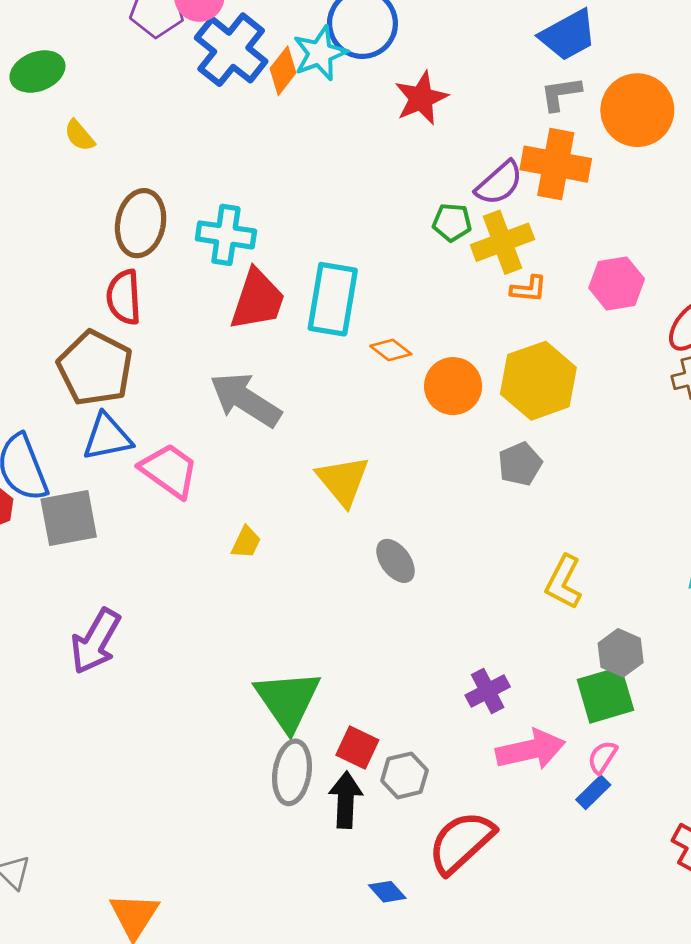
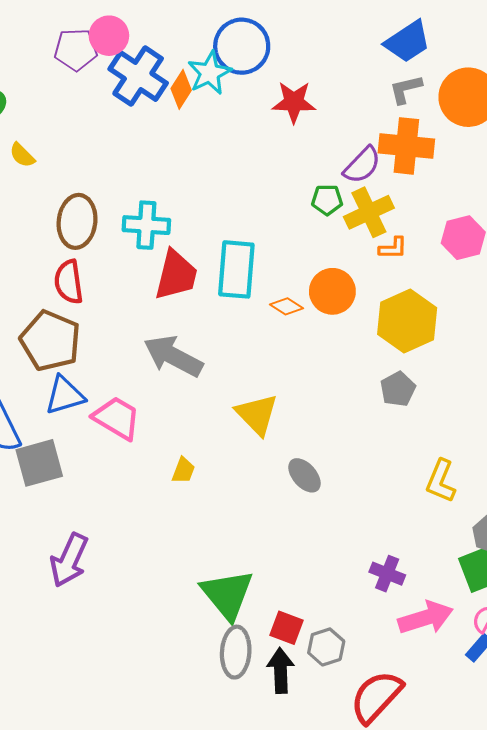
red star: (421, 98) -> (294, 102), turned 30
orange circle: (453, 386) -> (332, 291), moved
purple cross: (488, 691) -> (387, 574), turned -36

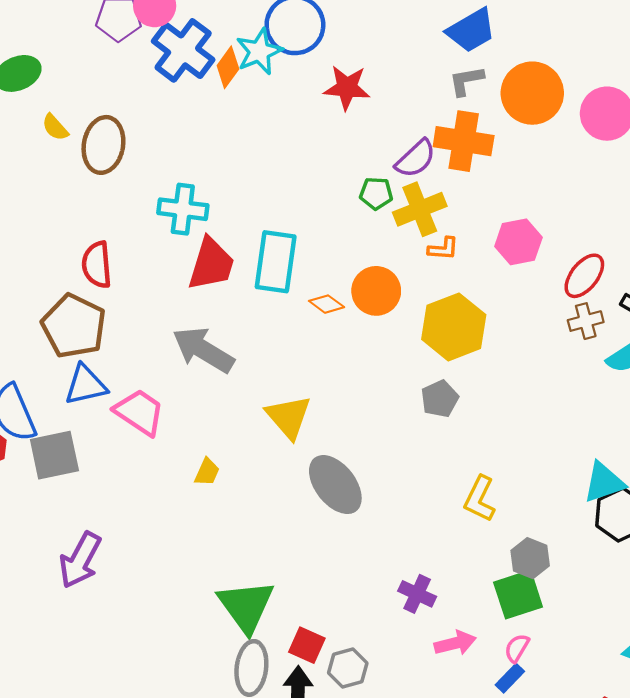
brown ellipse: (77, 221) -> (103, 145), moved
gray ellipse: (304, 475) -> (335, 485), size x1.6
pink arrow: (426, 618) -> (455, 643), size x0.7

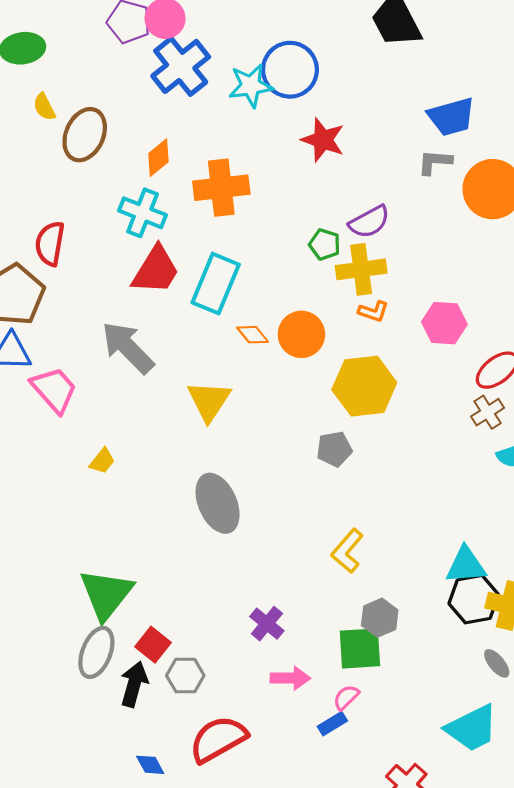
orange diamond: (228, 67) -> (158, 158), moved
orange cross: (464, 141) -> (221, 188), moved, turned -30
brown cross: (586, 321) -> (488, 412), turned -32
yellow triangle: (289, 417) -> (209, 401), moved

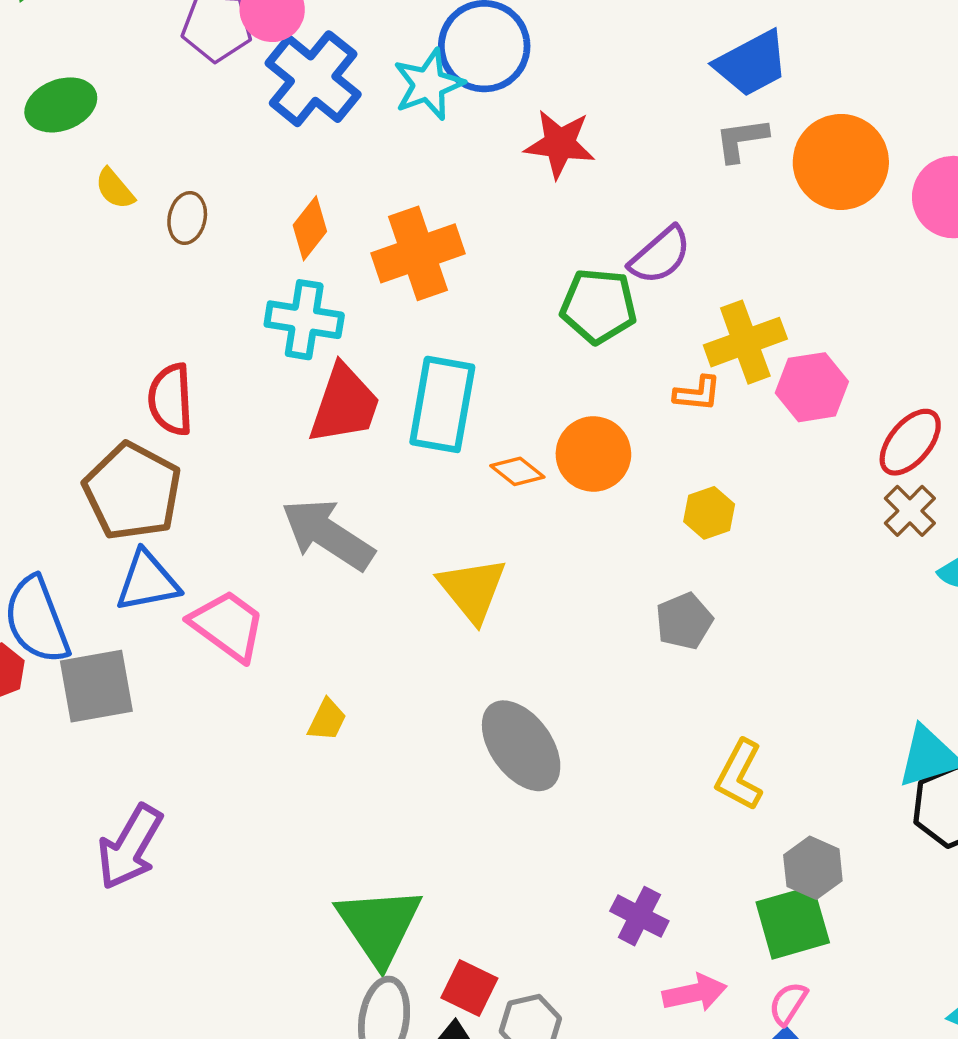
brown ellipse: (85, 135) -> (187, 218), size x0.6
green pentagon: (325, 244) -> (599, 306), size x1.5
yellow cross: (361, 269) -> (745, 342), moved
yellow hexagon: (364, 386) -> (709, 513), size x0.5

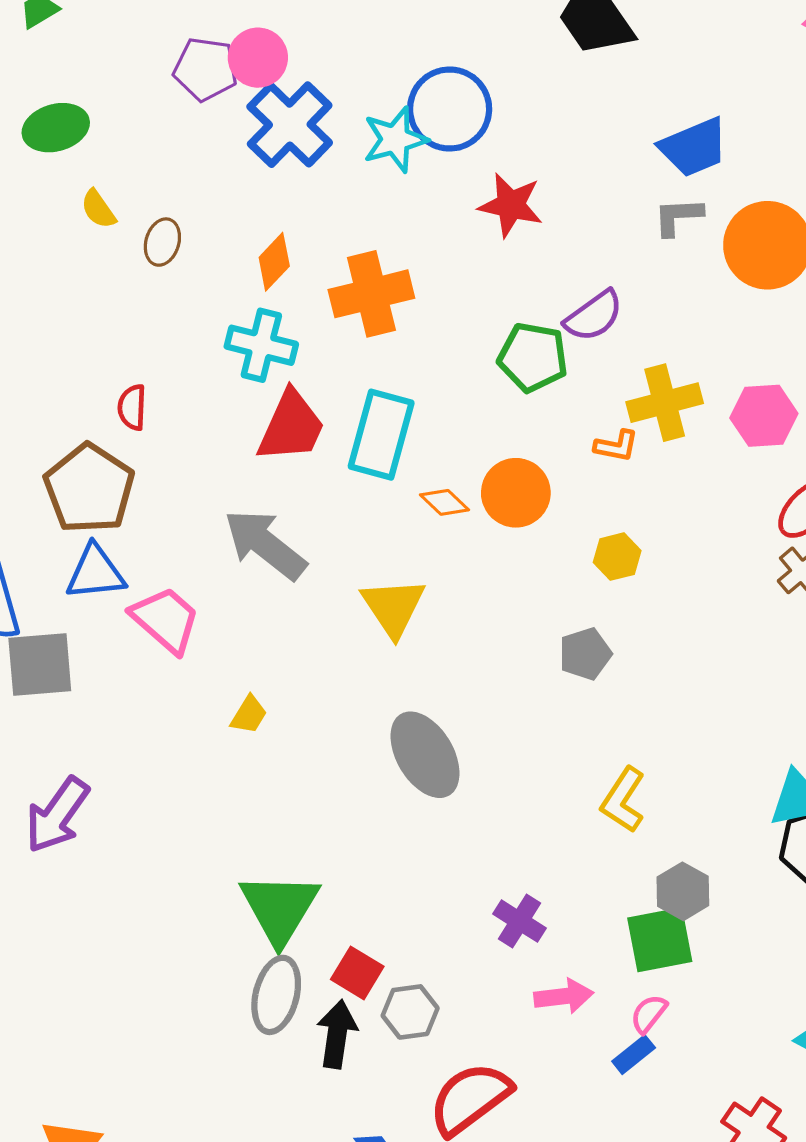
pink hexagon: (812, 387) -> (764, 416), moved
red semicircle: (171, 399) -> (132, 407), size x0.7

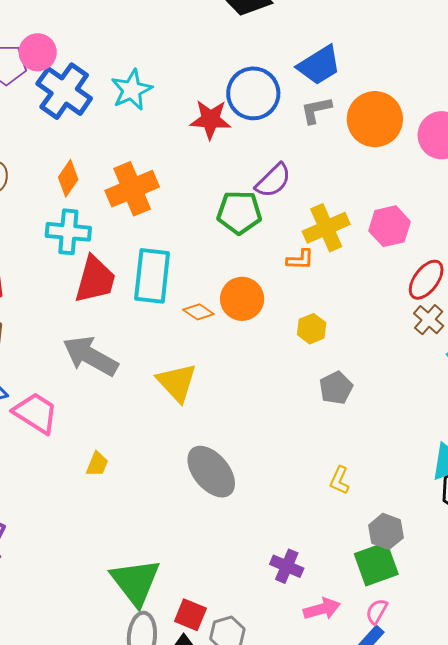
blue circle: (450, 109) -> (253, 93), moved
gray pentagon: (585, 654) -> (336, 388), moved
yellow L-shape: (623, 800) -> (340, 480), size x0.7

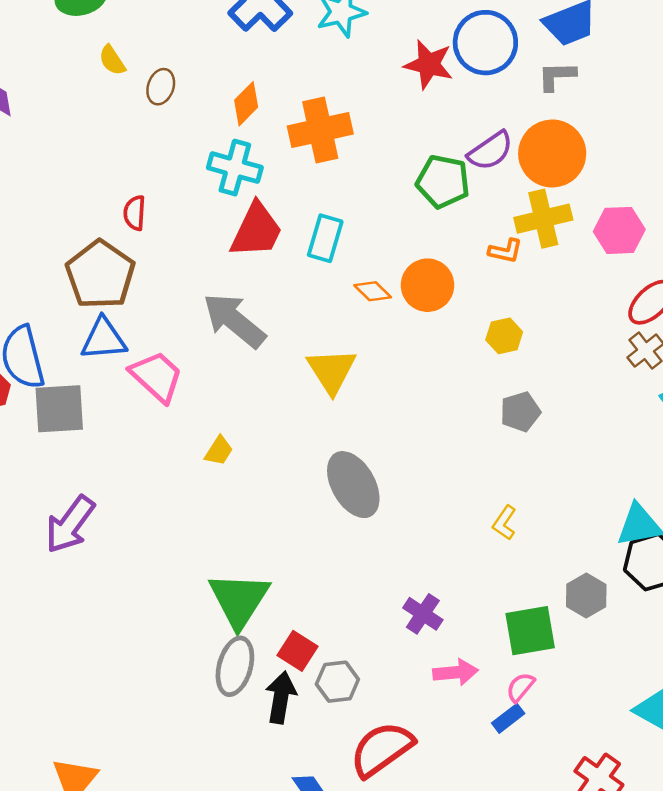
orange circle: (375, 119) -> (552, 154), moved
cyan rectangle: (152, 276) -> (325, 238), size x0.7
gray hexagon: (386, 531) -> (586, 595), moved

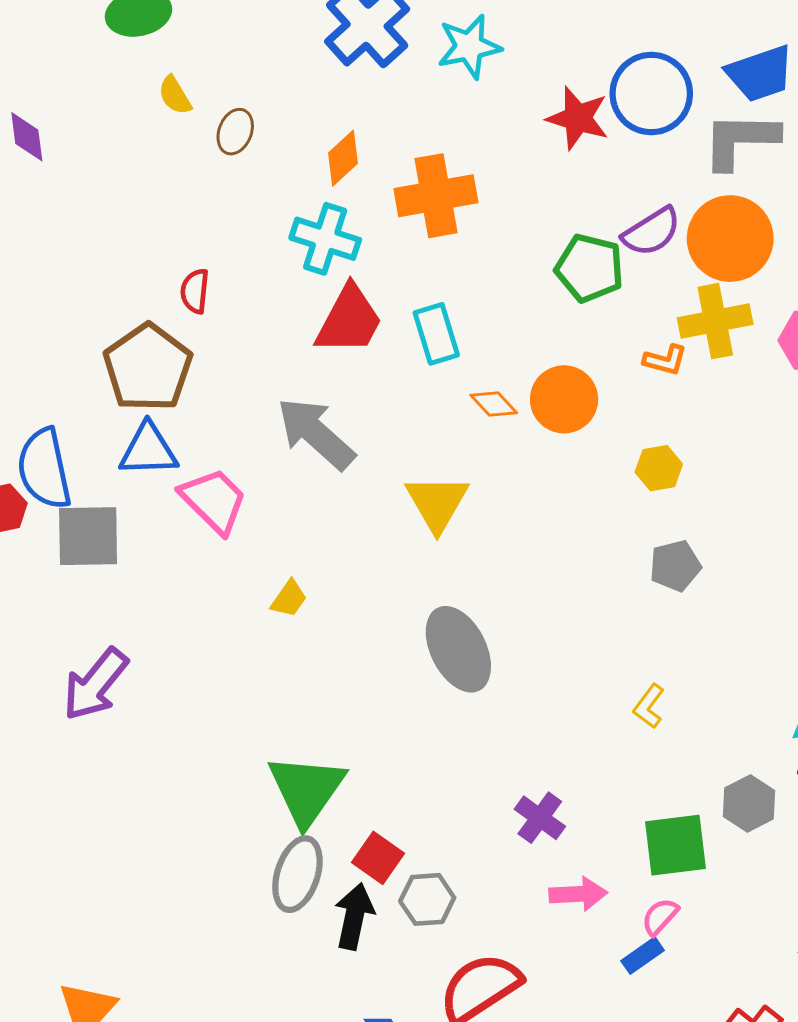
gray L-shape: (557, 76) -> (740, 140), size x1.6
cyan rectangle: (325, 238) -> (436, 334), turned -36

